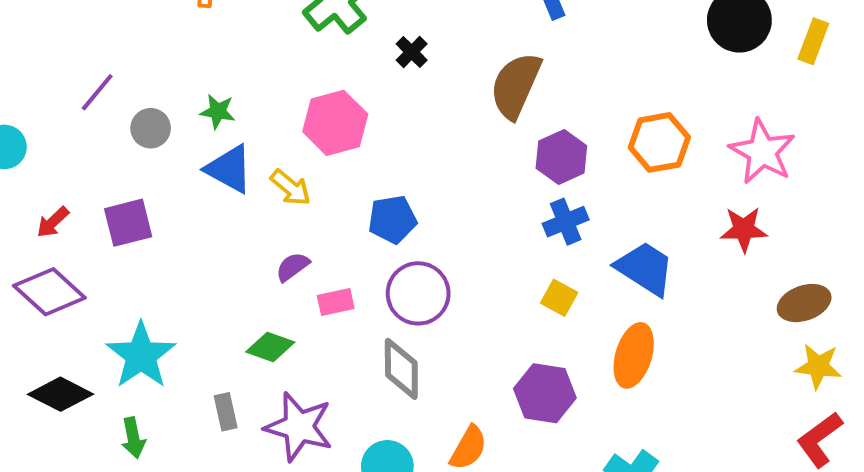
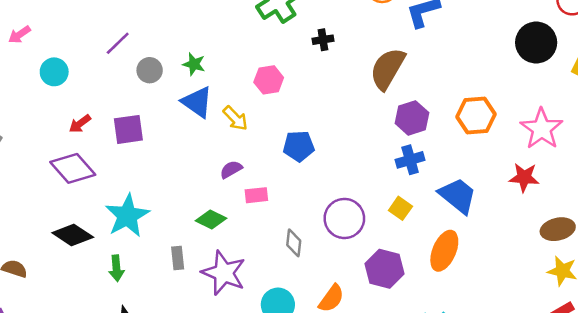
black cross: (412, 52) -> (323, 40), turned 30
pink hexagon: (335, 123) -> (269, 80), size x0.7
purple circle: (418, 293) -> (344, 218), moved
gray diamond: (401, 369) -> (294, 243), size x0.7

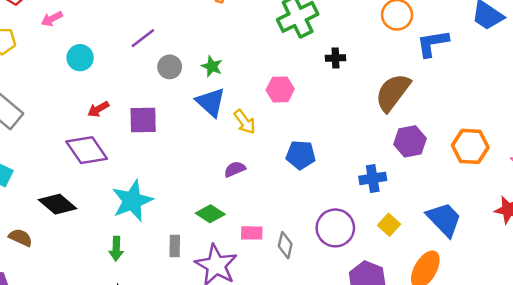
blue cross: (410, 160) -> (373, 178), moved
pink rectangle: (256, 195) -> (252, 233), moved
black diamond: (73, 235) -> (57, 204), moved

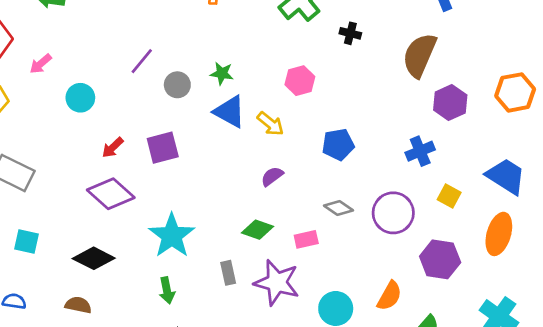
black cross: (336, 58) -> (350, 33), turned 30
brown semicircle: (21, 238) -> (78, 305), moved
gray diamond: (285, 245) -> (339, 208), moved, turned -55

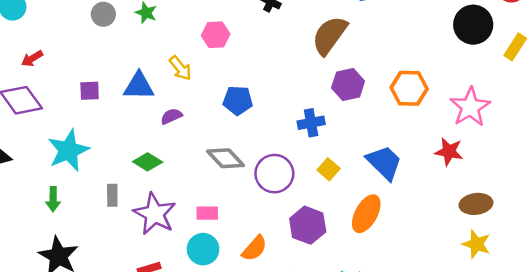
blue triangle: (230, 112) -> (139, 86), moved, turned -40
purple square: (163, 148) -> (90, 91), moved, size x0.7
gray diamond: (339, 208) -> (226, 158), size x1.4
pink rectangle: (306, 239) -> (207, 213), moved

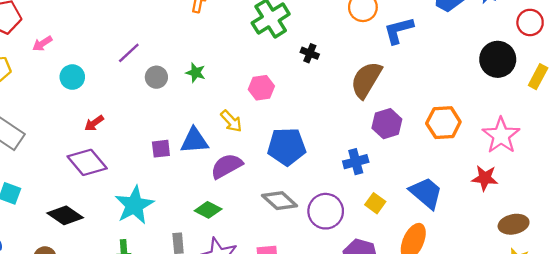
purple square: (90, 91) -> (161, 149), moved
blue pentagon: (238, 100) -> (287, 147), size x1.4
purple semicircle: (171, 116) -> (227, 166), size x1.6

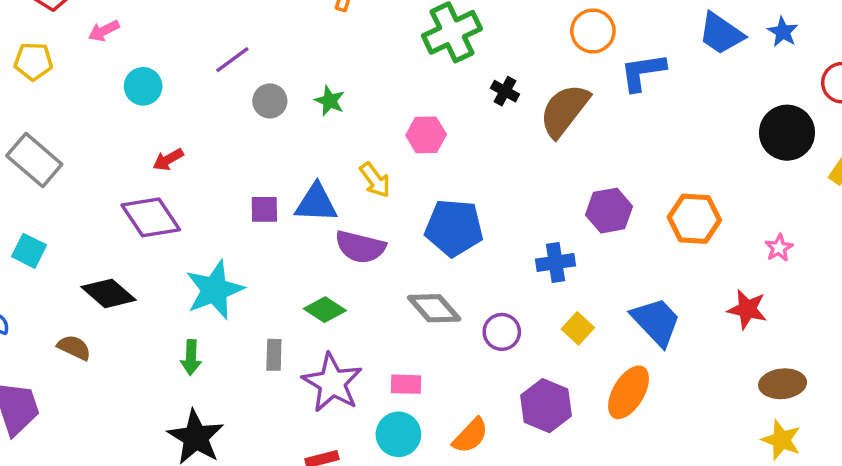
brown semicircle: (366, 80) -> (564, 110), moved
pink star: (501, 135) -> (779, 248), size x0.5
purple semicircle: (227, 166) -> (360, 247), turned -144
purple circle: (326, 211) -> (502, 332), size x0.7

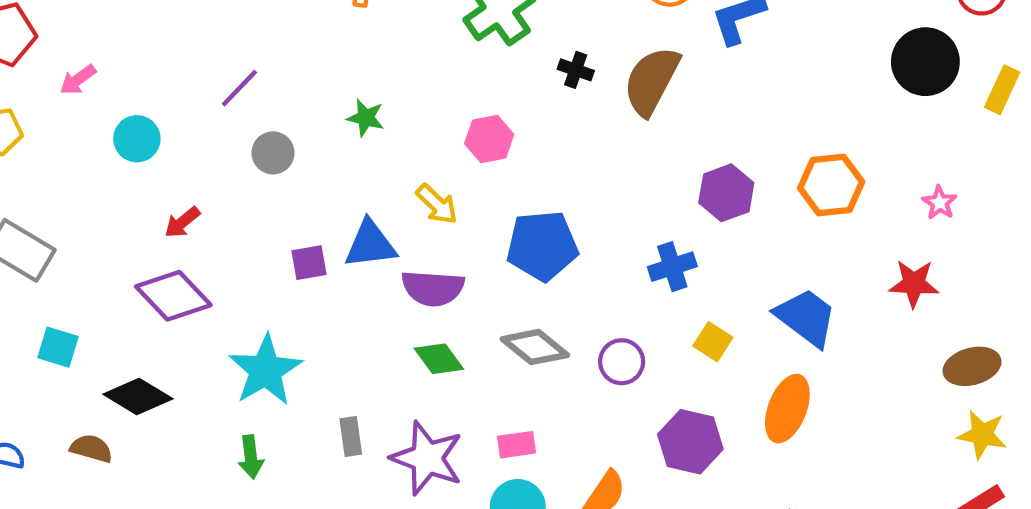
gray circle: (270, 101) -> (273, 153), moved
cyan square: (29, 251) -> (58, 347), moved
green diamond: (325, 310) -> (439, 359), moved, turned 30
brown semicircle: (74, 348) -> (91, 448), moved

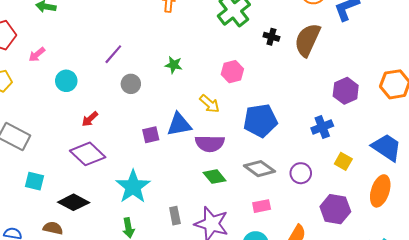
pink rectangle: (517, 445) -> (262, 206), moved

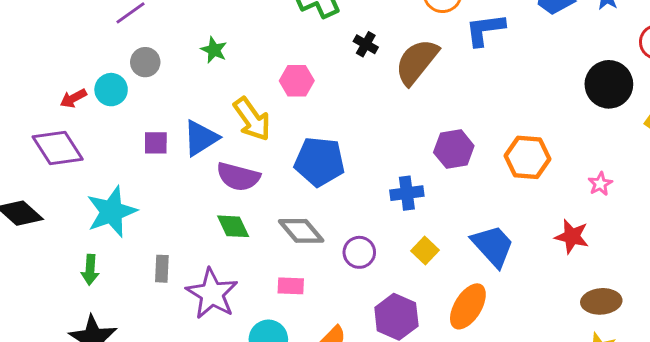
cyan circle: (66, 81) -> (111, 90), moved
yellow arrow: (209, 104) -> (252, 119), size x1.4
blue triangle: (179, 124) -> (201, 138), turned -36

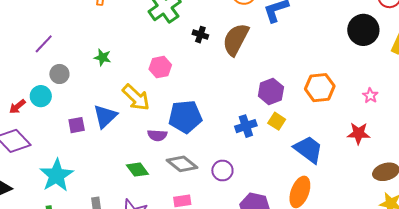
purple semicircle: (238, 177) -> (157, 135), moved, size x0.7
yellow square: (425, 250) -> (277, 121), moved

